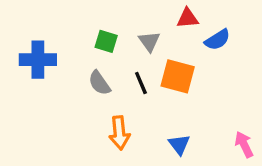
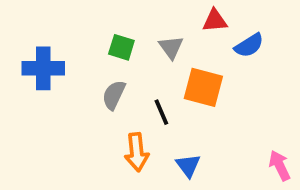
gray semicircle: (99, 83) -> (114, 95), turned 60
black line: (141, 83) -> (161, 112), moved
blue triangle: (179, 144) -> (188, 165), moved

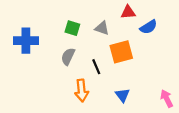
gray triangle: (171, 47) -> (102, 28), turned -35
orange square: (203, 87) -> (121, 52), turned -30
blue triangle: (188, 165) -> (122, 95), moved

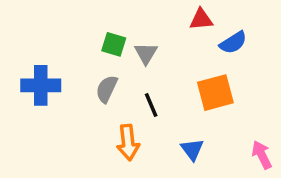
gray triangle: (102, 28) -> (146, 53), moved, turned 42
blue cross: (26, 41) -> (41, 85), moved
orange square: (121, 52) -> (215, 93), moved

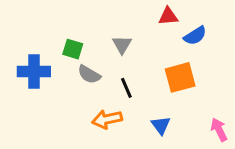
green square: (114, 44) -> (73, 49), moved
gray semicircle: (107, 89) -> (89, 74), turned -85
orange arrow: (128, 142) -> (107, 119), turned 84

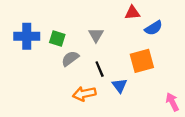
blue cross: (34, 71) -> (27, 36), moved
gray semicircle: (89, 74) -> (70, 58), turned 114
blue triangle: (161, 125) -> (120, 85), moved

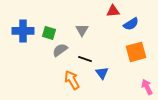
orange square: (142, 61) -> (136, 52), moved
black line: (100, 69) -> (85, 59), turned -48
orange arrow: (84, 94) -> (72, 80), turned 72

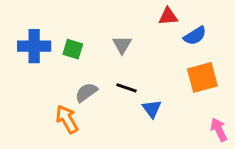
gray semicircle: (60, 50) -> (86, 92), moved
orange arrow: (72, 80) -> (67, 119), moved

